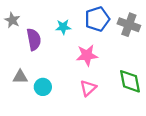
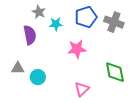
gray star: (12, 20) -> (39, 12), moved
pink triangle: (88, 88) -> (82, 89), moved

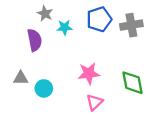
gray cross: (114, 22) -> (131, 25), turned -30
pink star: (77, 49) -> (89, 73), moved

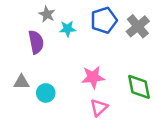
gray cross: (131, 25) -> (138, 26), turned -30

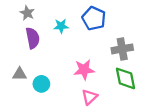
gray star: (47, 14) -> (27, 13), moved
blue pentagon: (104, 20) -> (94, 18), turned -30
gray cross: (138, 26) -> (122, 49), moved, turned 30

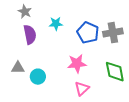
blue pentagon: (94, 18) -> (88, 33), moved
gray cross: (122, 49) -> (113, 33), moved

